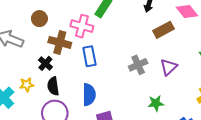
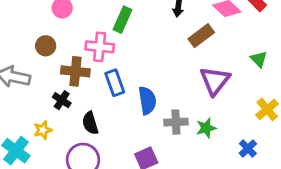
gray cross: (138, 65) -> (176, 122), moved, turned 30
purple triangle: (169, 67) -> (215, 81), size x1.4
black semicircle: (53, 86) -> (90, 123), moved
blue semicircle: (89, 95) -> (147, 100), moved

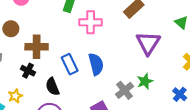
pink cross: (100, 47) -> (91, 22), moved
blue rectangle: (115, 83) -> (70, 64), moved
gray cross: (176, 122) -> (125, 90), moved, turned -30

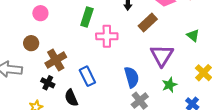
brown cross: (37, 47) -> (56, 60), turned -30
blue semicircle: (96, 64) -> (132, 77), moved
green star: (145, 81) -> (169, 85), moved

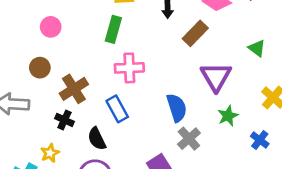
pink cross: (107, 36) -> (129, 68), moved

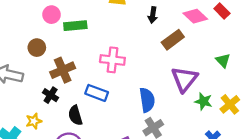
green rectangle: (113, 29) -> (75, 26), moved, turned 60
blue rectangle: (117, 109) -> (97, 93), turned -50
green star: (228, 116) -> (203, 101), moved, turned 30

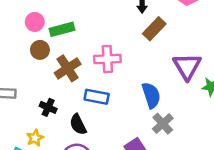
brown rectangle: (173, 40) -> (154, 29), moved
brown circle: (37, 48) -> (40, 50), moved
brown cross: (63, 70) -> (68, 68), moved

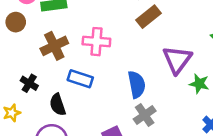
brown circle: (40, 50) -> (16, 22), moved

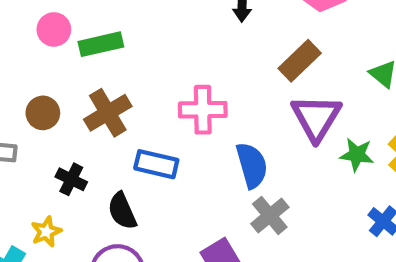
brown rectangle: (149, 17) -> (300, 61), moved
brown circle: (16, 22) -> (43, 113), moved
pink cross: (96, 42) -> (203, 110), moved

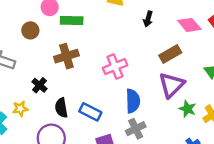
pink cross: (203, 110) -> (115, 67), turned -35
brown circle: (43, 113) -> (30, 30), moved
blue rectangle: (156, 164) -> (90, 112), moved

